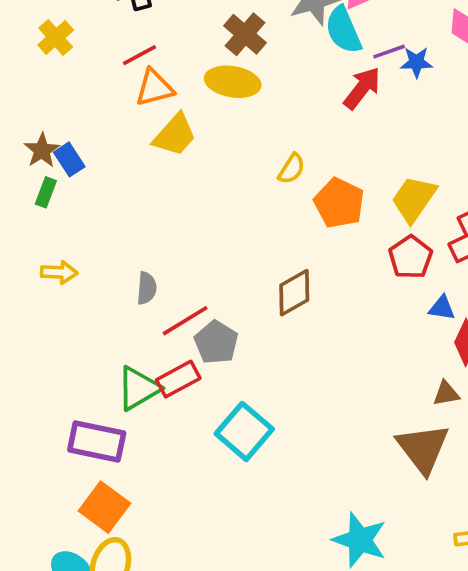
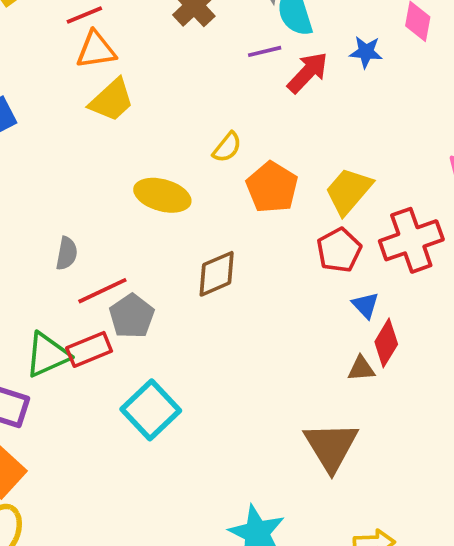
purple line: (389, 52) -> (265, 51), moved
yellow ellipse: (233, 82) -> (162, 195), moved
blue triangle: (442, 308) -> (365, 305), turned 32
brown triangle: (446, 394) -> (361, 369), moved

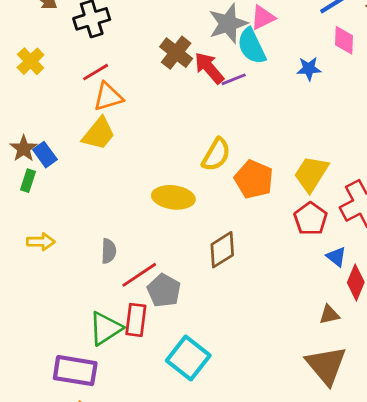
red arrow: (308, 73) -> (209, 68), moved, turned -76
yellow trapezoid: (112, 100) -> (99, 134), moved
yellow semicircle: (227, 147) -> (216, 155), size x1.4
red rectangle: (89, 349) -> (136, 320), turned -52
brown triangle: (361, 369) -> (329, 315), moved

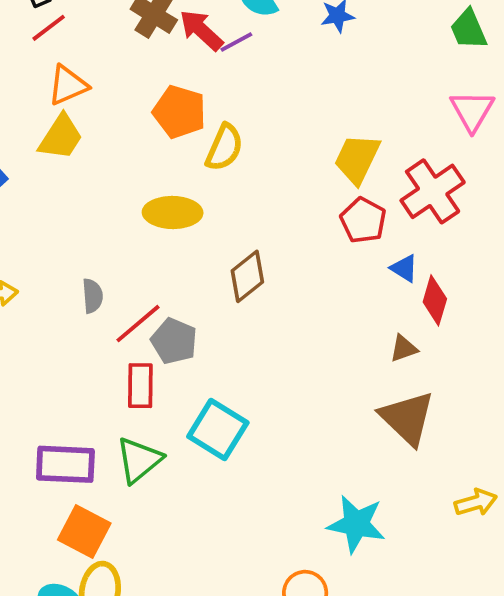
red line: (96, 72) -> (49, 28), moved
orange pentagon: (254, 179) -> (179, 112), moved
green triangle: (105, 328) -> (139, 460), moved

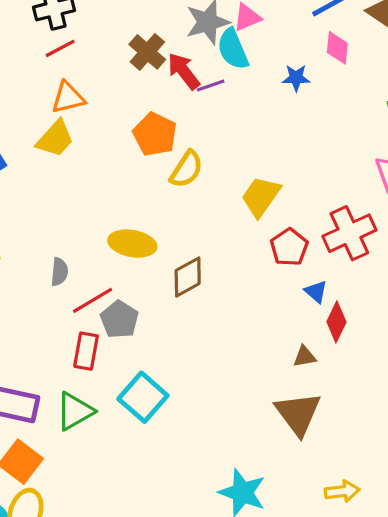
yellow trapezoid: (357, 159) -> (261, 196), moved
yellow ellipse: (173, 212) -> (132, 244), moved

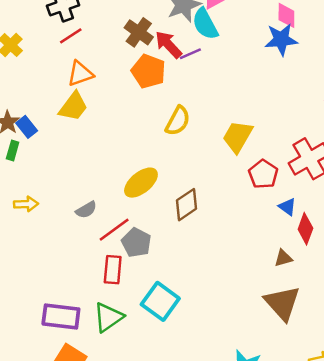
blue star: (296, 78) -> (281, 40), moved, size x1.5
orange pentagon: (155, 134) -> (148, 71), moved
yellow ellipse: (132, 244) -> (141, 183), turned -44
gray semicircle: (59, 272) -> (86, 210), turned 60

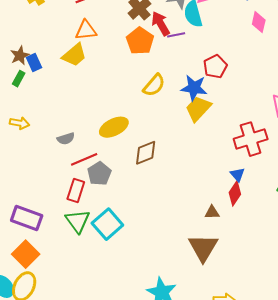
blue star: (281, 40) -> (194, 88), moved
red pentagon: (263, 174) -> (215, 66), moved
blue triangle: (287, 207) -> (238, 175), moved
green triangle: (108, 317) -> (78, 221), moved, turned -44

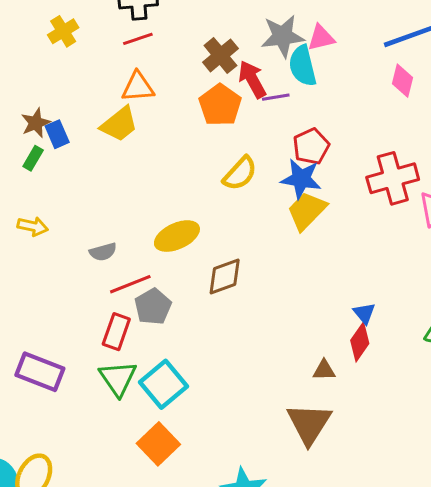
red pentagon: (215, 66) -> (311, 146), moved
red cross: (251, 139) -> (393, 178), moved
orange square: (26, 254) -> (158, 444), moved

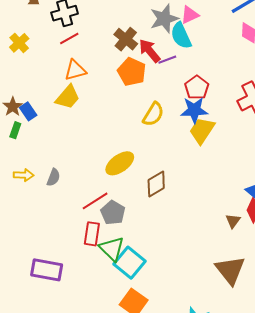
gray semicircle: (103, 252) -> (53, 177), moved, turned -42
brown triangle: (324, 370) -> (233, 221), moved, turned -42
green triangle: (118, 378) -> (112, 249), moved

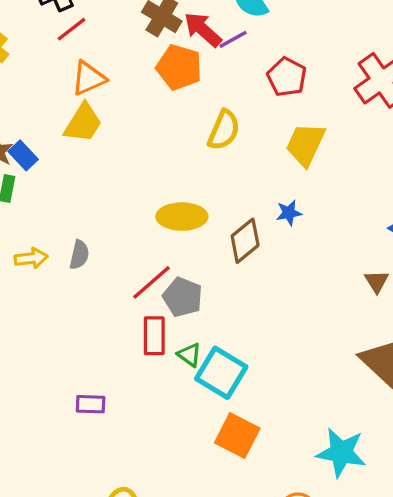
blue star: (194, 110) -> (289, 213), moved, size x0.6
yellow ellipse: (120, 163) -> (182, 217), turned 44
green triangle: (112, 249) -> (189, 355), size x0.6
purple rectangle: (47, 270) -> (91, 404), size x0.6

